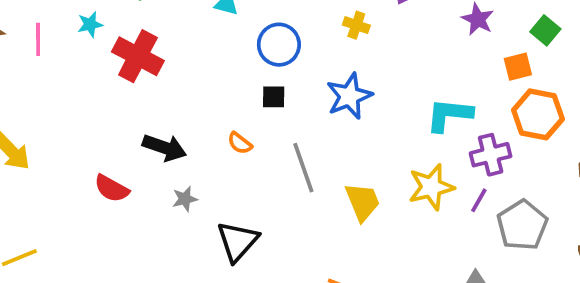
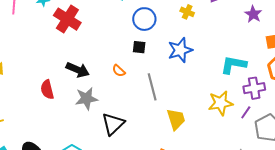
red semicircle: (112, 188) -> (47, 90), turned 42
gray star: (185, 199) -> (86, 99), size x1.6
yellow trapezoid: (363, 202) -> (176, 119), moved

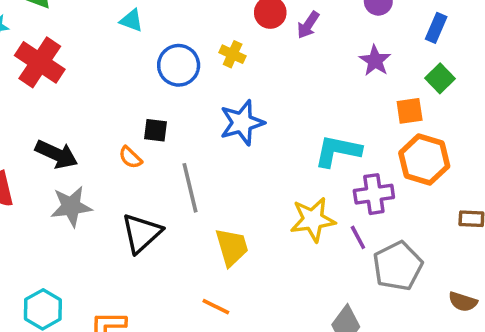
yellow cross: (187, 12) -> (233, 54), moved
black square: (139, 47) -> (155, 130), moved
purple line: (246, 112) -> (358, 237), turned -64
black triangle: (113, 124) -> (142, 233), moved

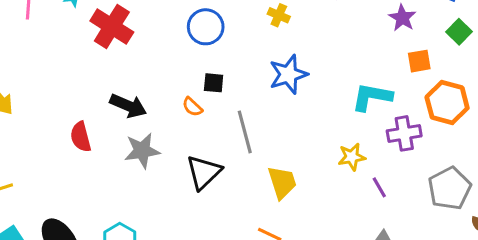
blue circle: (179, 65) -> (206, 27), moved
orange square: (410, 111) -> (419, 61), moved
yellow star: (313, 220) -> (352, 157), size x0.7
purple line: (358, 237) -> (379, 187), moved
gray pentagon: (398, 266) -> (450, 188), moved

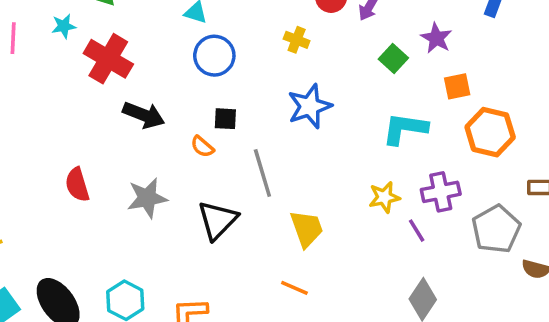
green square: (459, 32) -> (393, 59), moved
black arrow: (128, 106) -> (144, 115), moved
purple cross: (404, 133) -> (441, 192), moved

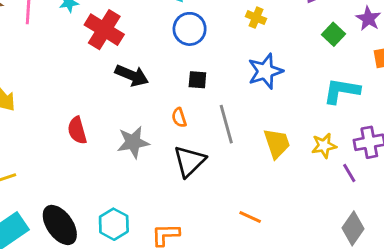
orange semicircle: (202, 147) -> (179, 118), moved, turned 30
yellow trapezoid: (307, 229) -> (277, 143), moved

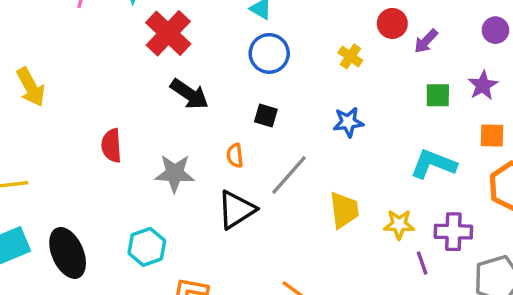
green square: (333, 34) -> (438, 95), turned 35
blue star: (265, 71) -> (348, 122), size x0.7
gray line: (226, 124) -> (289, 175), turned 45
cyan hexagon: (114, 224) -> (147, 247), moved

